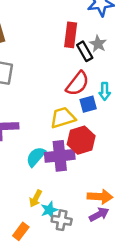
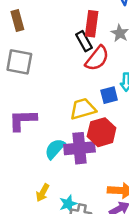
black rectangle: (85, 51) -> (84, 41), moved
red semicircle: (77, 84) -> (97, 58), moved
yellow arrow: (36, 198) -> (43, 193), moved

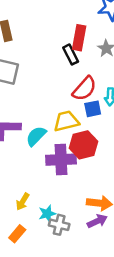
red semicircle: (97, 58) -> (84, 89), moved
cyan semicircle: (55, 149) -> (36, 136), moved

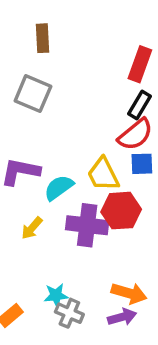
black rectangle: (71, 55) -> (139, 105), moved, turned 48
yellow trapezoid: (66, 121) -> (103, 174), turned -112
yellow arrow: (23, 202) -> (32, 228), moved

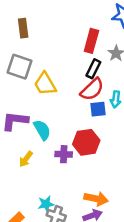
yellow trapezoid: (103, 174) -> (45, 84), moved
cyan semicircle: (59, 188) -> (42, 130), turned 100
purple cross: (87, 225) -> (64, 154), size x0.6

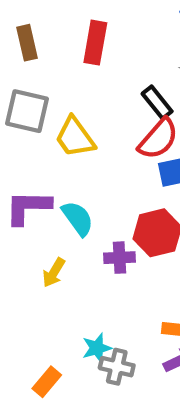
red rectangle: (91, 41) -> (95, 43), moved
black rectangle: (93, 69) -> (157, 103), turned -60

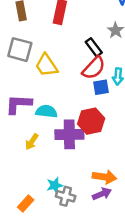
cyan semicircle: (78, 218) -> (46, 111), turned -50
purple cross: (120, 258) -> (69, 134), size x1.6

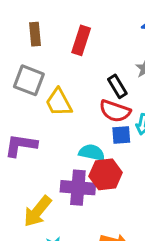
red semicircle: (94, 68) -> (115, 111), turned 60
cyan semicircle: (46, 111) -> (92, 152), moved
yellow arrow: (32, 142) -> (37, 211), moved, size x1.6

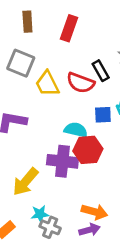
red semicircle: (115, 111) -> (81, 83), moved

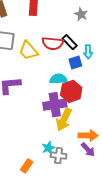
black rectangle: (101, 71) -> (70, 42), moved
yellow arrow: (25, 182) -> (64, 120), moved
purple arrow: (90, 230) -> (88, 150), turned 77

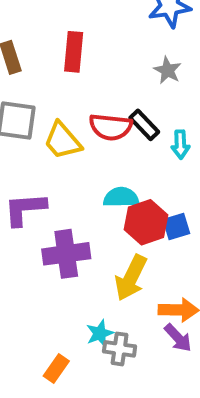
blue square: (75, 63) -> (176, 227), moved
purple cross: (55, 105) -> (66, 254), moved

